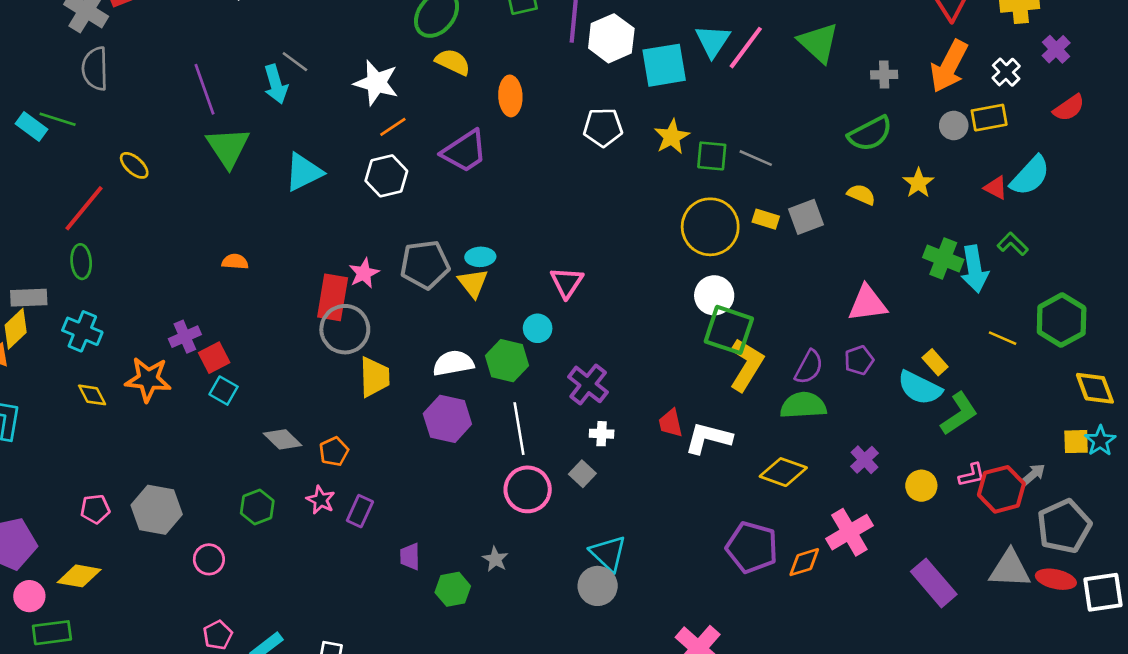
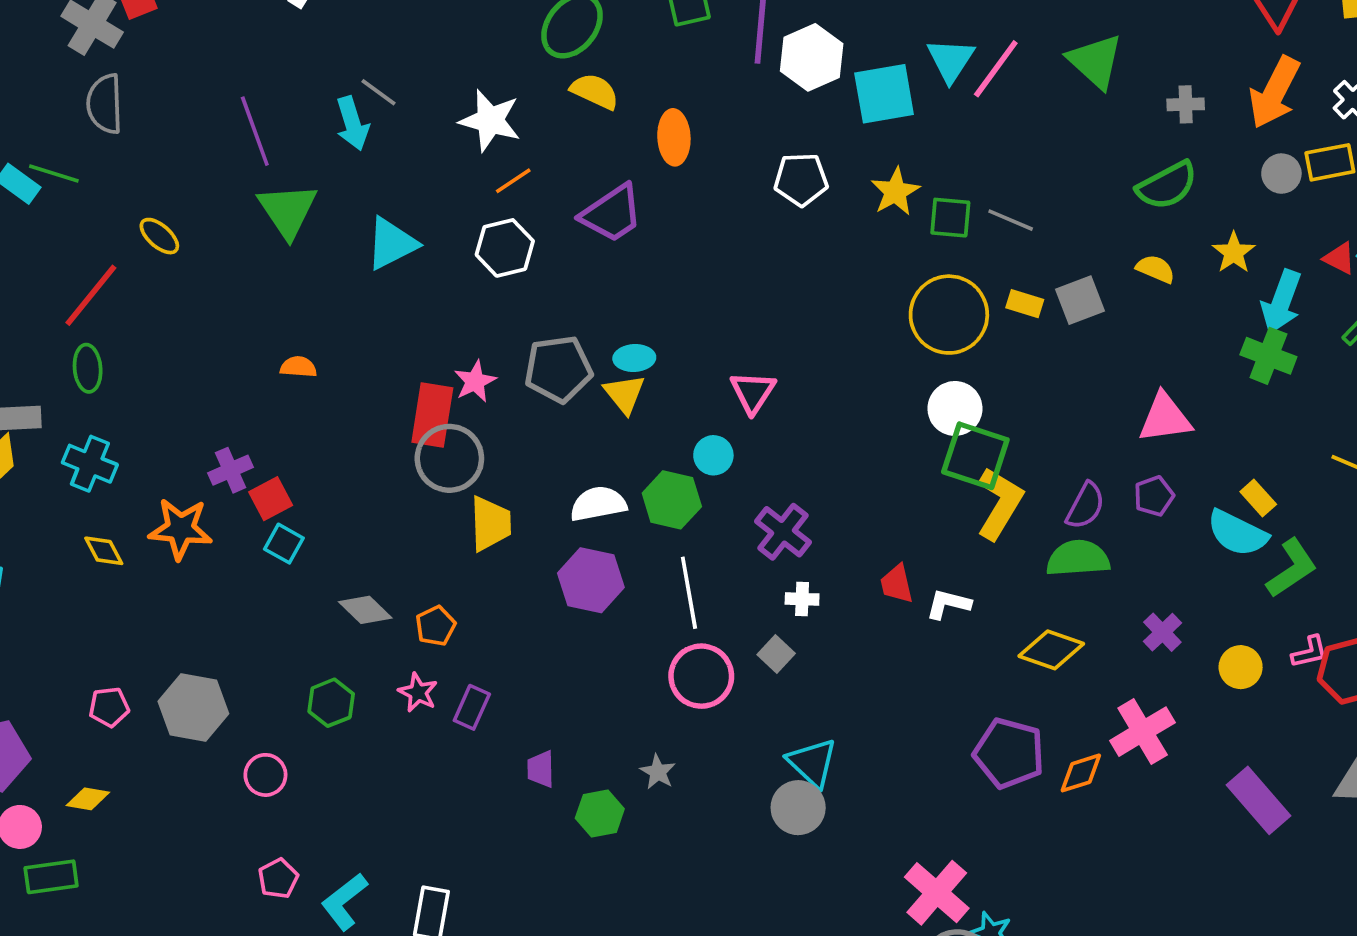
cyan arrow: (975, 269) -> (1281, 302), moved, turned 30
white L-shape: (708, 438) -> (948, 604), size x0.7
yellow diamond: (79, 576) -> (88, 799), size x0.7

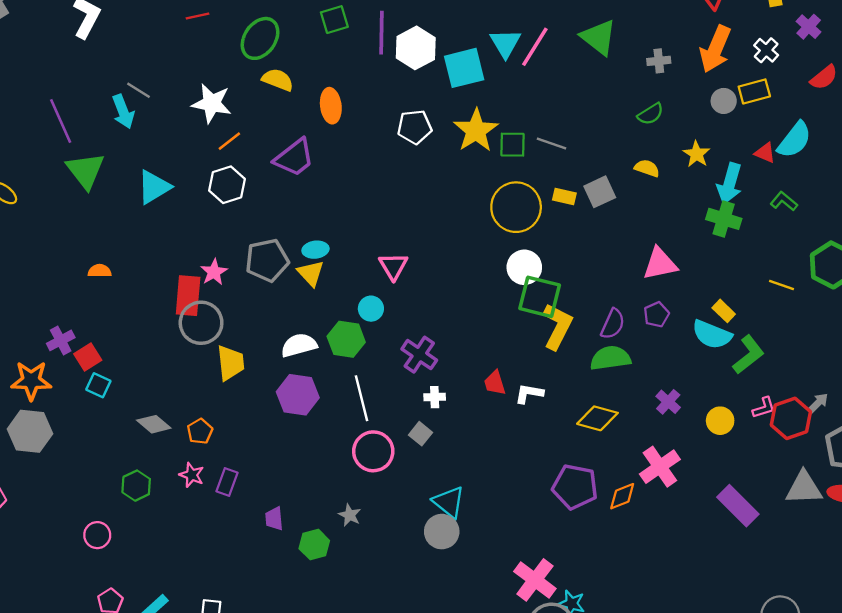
green semicircle: (1167, 185) -> (651, 114), size x0.7
yellow star: (895, 192) -> (476, 130), size x1.4
gray hexagon: (193, 707) -> (30, 431), moved

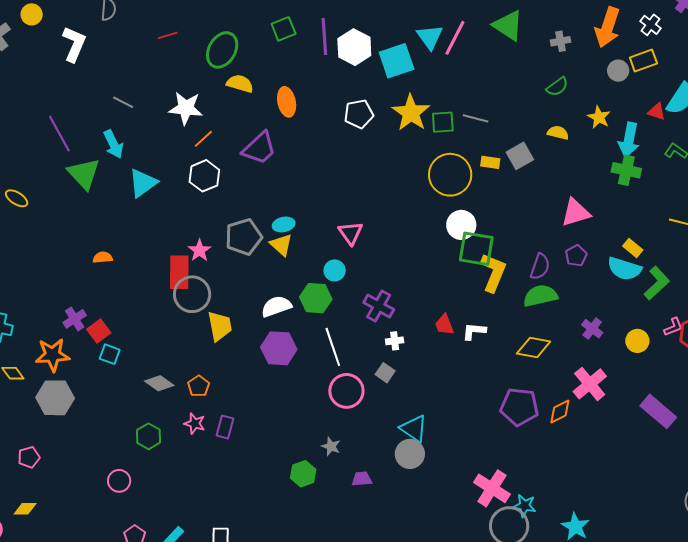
cyan arrow: (123, 112) -> (113, 144), moved
purple trapezoid: (274, 519) -> (362, 479), moved, turned 95

